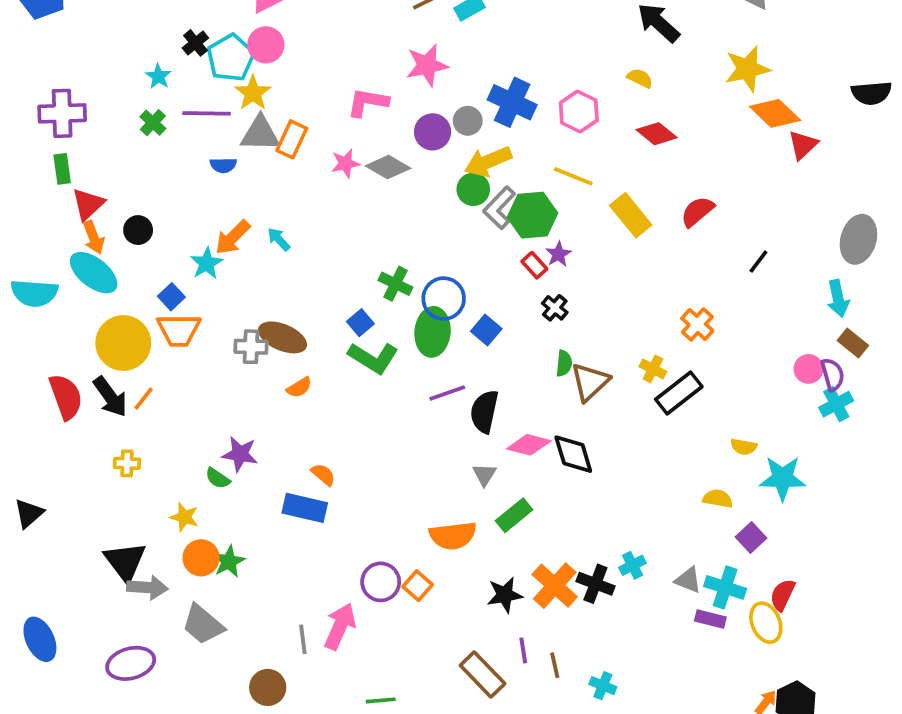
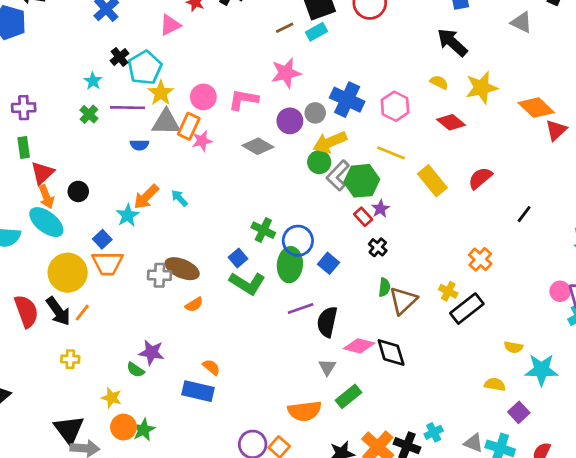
pink circle: (266, 45) -> (203, 97), moved
yellow star: (747, 69) -> (482, 88), moved
purple cross: (62, 113) -> (24, 108), size x0.7
pink star: (345, 163) -> (202, 141), moved

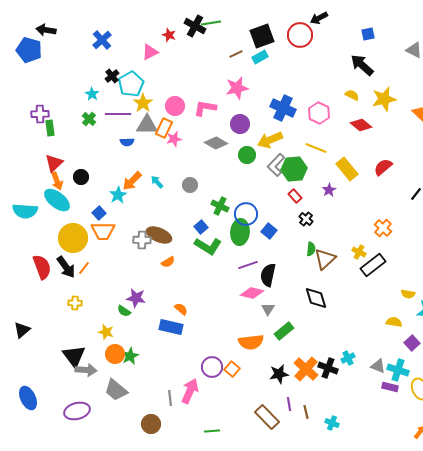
gray circle: (315, 113) -> (190, 185), moved
green rectangle: (24, 148) -> (50, 128), moved
green circle: (319, 162) -> (247, 155), moved
purple star: (380, 209) -> (329, 190), moved
pink diamond: (359, 346) -> (252, 293), moved

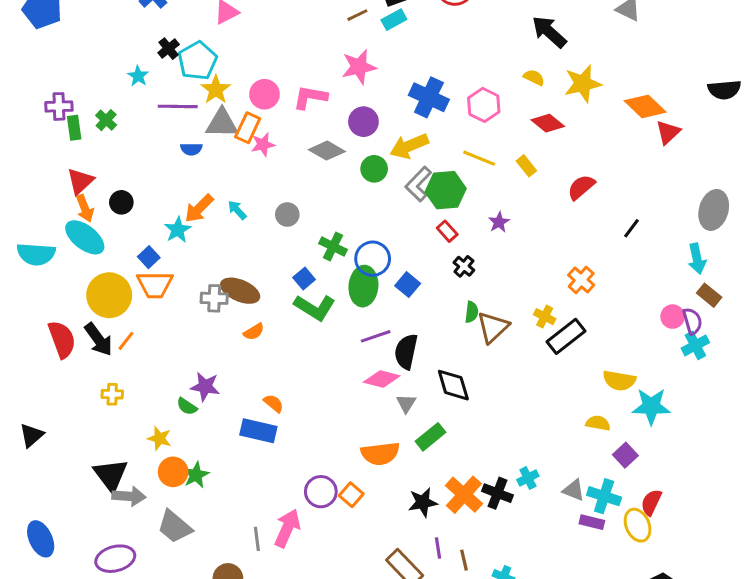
green cross: (89, 119) -> (106, 120), moved
yellow rectangle: (347, 169) -> (526, 166), moved, size x0.6
yellow semicircle: (408, 294) -> (619, 380), size x1.5
black diamond: (316, 298) -> (453, 385), moved

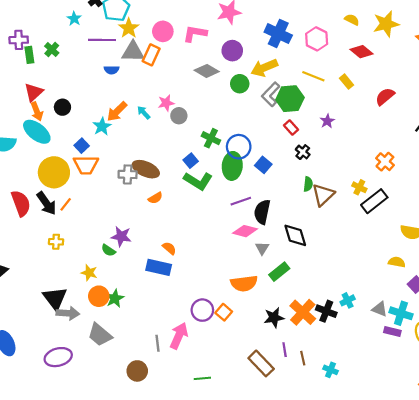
pink star: (263, 144) -> (166, 103), moved

